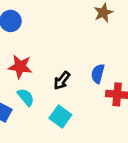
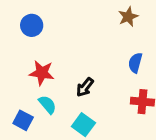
blue semicircle: (98, 74) -> (135, 63), moved

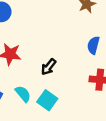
cyan semicircle: (47, 104) -> (23, 94), moved

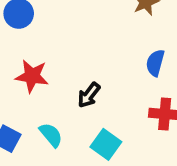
cyan square: (47, 100) -> (106, 144), moved

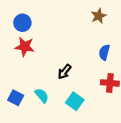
red star: (32, 76) -> (25, 47), moved

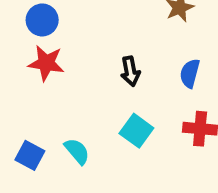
black arrow: (64, 72) -> (130, 71), moved, turned -49
cyan square: (75, 101) -> (136, 131), moved

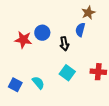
blue circle: (42, 20) -> (42, 33), moved
blue semicircle: (190, 73) -> (80, 30), moved

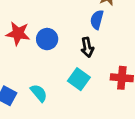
blue circle: (42, 33) -> (47, 39), moved
black arrow: (64, 44) -> (87, 47), moved

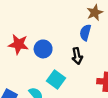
cyan square: (79, 79) -> (56, 79), moved

